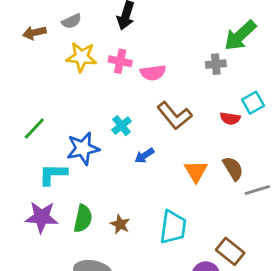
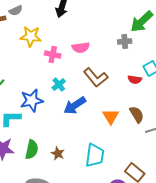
gray semicircle: (71, 21) -> (16, 10), moved
pink cross: (120, 61) -> (53, 54), moved
blue arrow: (144, 156) -> (75, 105), size x1.6

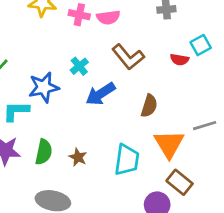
pink cross: (53, 54) -> (79, 15), moved
brown semicircle: (137, 114) -> (149, 106), moved, turned 48
orange triangle: (111, 116) -> (169, 144), moved, size x1.4

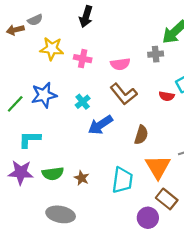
pink semicircle: (108, 17) -> (120, 64), moved
blue star: (44, 87) -> (44, 95), moved
green semicircle: (44, 152) -> (53, 174), turned 70

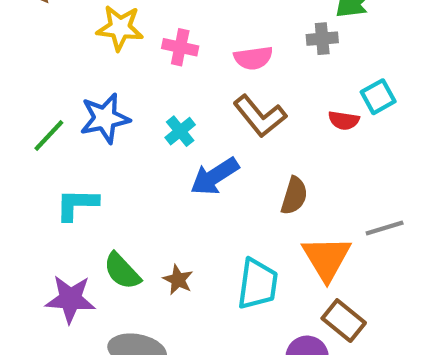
purple star: (21, 172) -> (70, 299), moved
green semicircle: (53, 174) -> (122, 271), turned 55

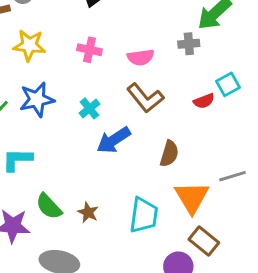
yellow star: (120, 28) -> (29, 45), moved
red semicircle: (344, 120) -> (204, 101), turned -30

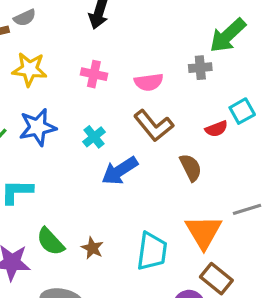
brown semicircle: (169, 154) -> (191, 167), moved, turned -44

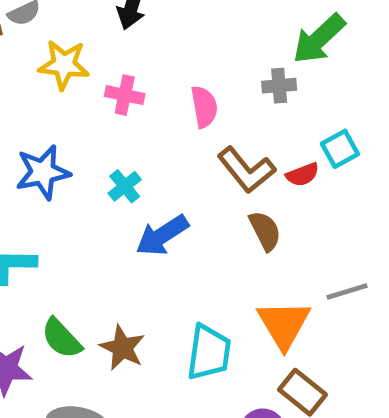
yellow star: (30, 69) -> (64, 65), moved
pink semicircle: (149, 82) -> (204, 107), turned -92
brown L-shape: (154, 126) -> (246, 170), moved
brown star: (92, 248) -> (122, 348), size x1.4

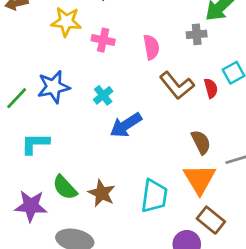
red semicircle: (303, 175) -> (211, 88), turned -84
brown semicircle: (265, 231) -> (201, 142), moved

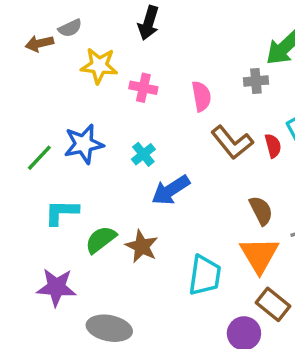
green semicircle: (65, 187) -> (101, 240), moved, turned 96
brown star: (102, 193) -> (142, 246), moved

